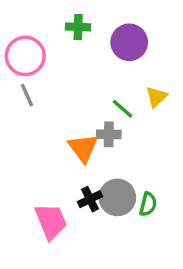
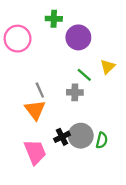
purple circle: (129, 42) -> (78, 37), moved
gray line: (27, 95) -> (40, 90), moved
orange triangle: (83, 148) -> (35, 110), moved

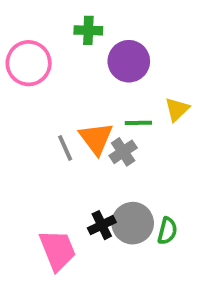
green line: (84, 75) -> (138, 123), turned -42
gray cross: (75, 92) -> (123, 152), turned -35
orange triangle: (35, 110) -> (96, 138), moved

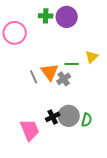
purple circle: (129, 61) -> (67, 17), moved

